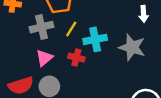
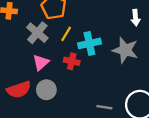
gray cross: (42, 27) -> (37, 33), turned -35

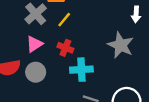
cyan cross: (89, 43) -> (81, 70), moved

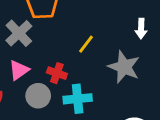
yellow line: (64, 20) -> (86, 44), moved
gray circle: (36, 72) -> (38, 96), moved

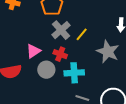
gray cross: (19, 33) -> (61, 30), moved

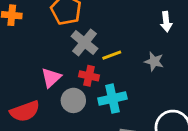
yellow line: (82, 34) -> (112, 55), moved, turned 40
gray star: (108, 52) -> (154, 61), size x0.6

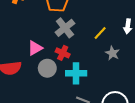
yellow line: (112, 55) -> (100, 33), moved, turned -40

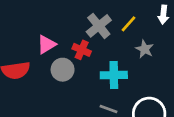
gray cross: (65, 28) -> (99, 26), moved
cyan cross: (76, 73) -> (114, 75), moved

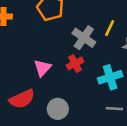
red cross: (82, 50) -> (75, 63), turned -35
gray circle: (63, 70) -> (58, 109), moved

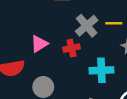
yellow line: (110, 28) -> (114, 23), turned 49

